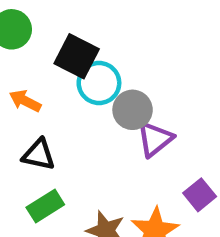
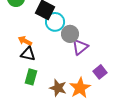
orange arrow: (25, 101) -> (25, 41), moved
green rectangle: (45, 206) -> (31, 77), turned -42

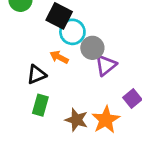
orange arrow: (25, 41) -> (59, 57), moved
black triangle: (28, 54) -> (36, 74), turned -35

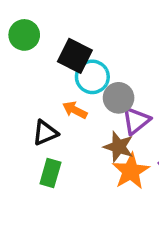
brown star: (76, 120) -> (119, 147), moved
orange star: (106, 120) -> (131, 171), moved

